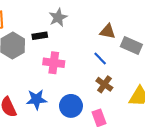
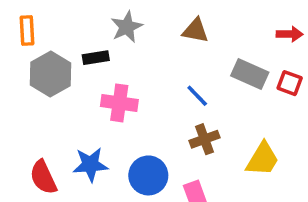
brown triangle: (108, 31) -> (195, 31), moved
brown cross: (104, 84) -> (204, 139), turned 35

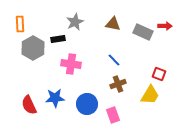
gray rectangle: (250, 74) -> (143, 32), moved
red square: (290, 83) -> (159, 74), moved

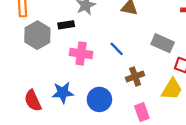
gray rectangle: (143, 32) -> (163, 43), moved
blue line: (114, 60) -> (117, 49), moved
pink rectangle: (113, 115) -> (142, 112), moved

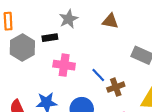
blue line: (117, 49) -> (98, 75), moved

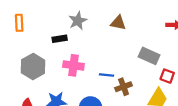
gray hexagon: (22, 48) -> (33, 66), moved
blue line: (98, 75) -> (106, 75), turned -40

